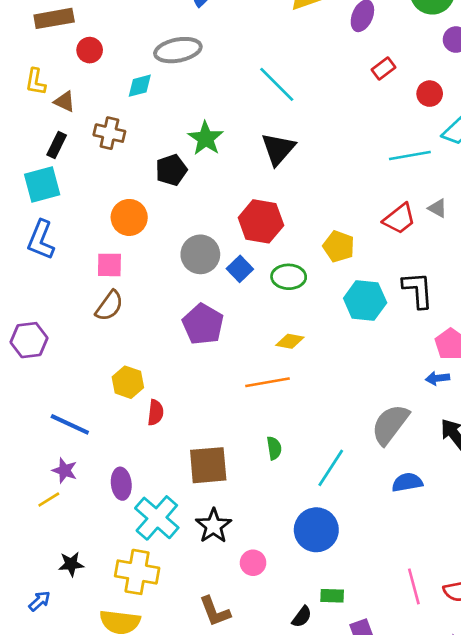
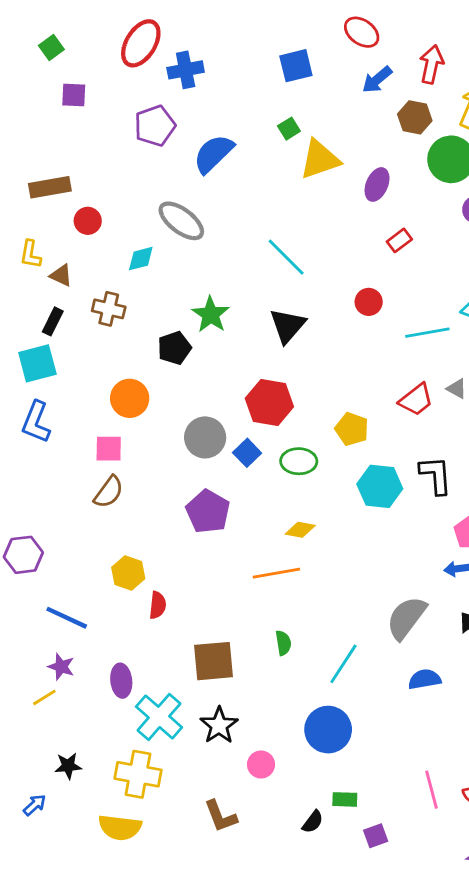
gray ellipse: (178, 50) -> (181, 221), turned 48
red circle: (430, 94) -> (369, 302), moved
purple hexagon: (29, 340) -> (23, 555), moved

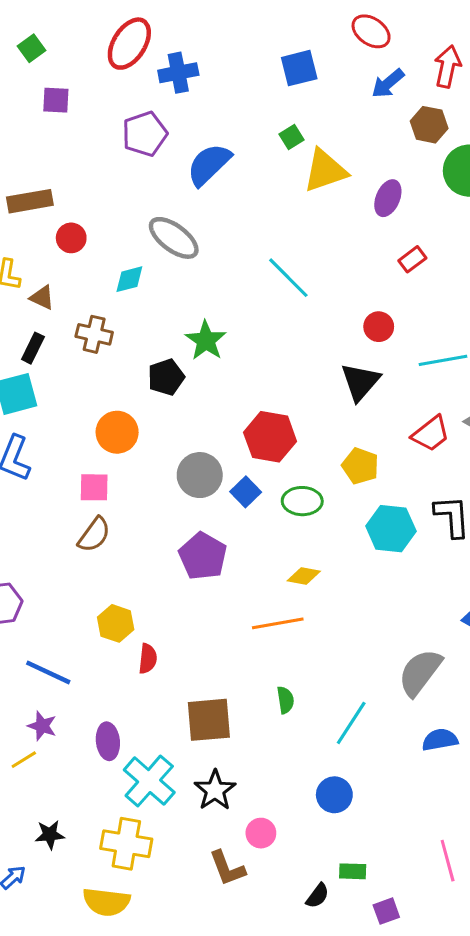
black triangle: (288, 326) -> (360, 382), moved
blue circle: (328, 730) -> (334, 795), size x0.7
brown L-shape: (220, 816) -> (227, 868), moved

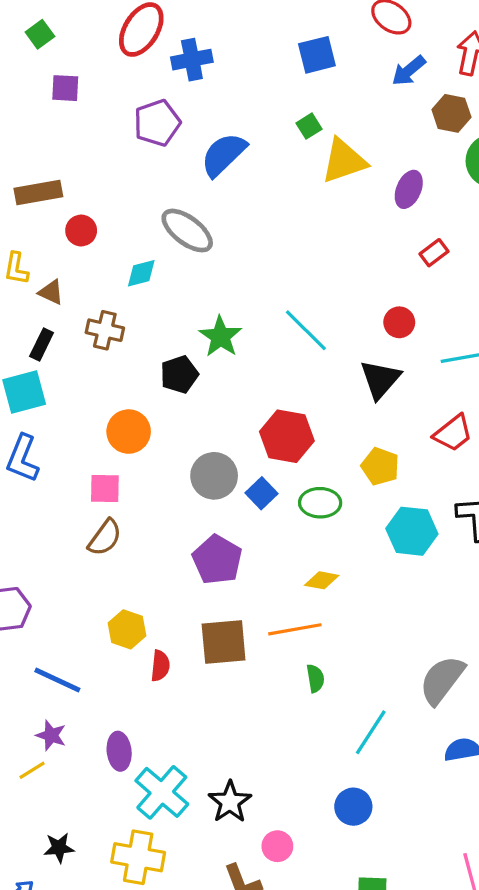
cyan line: (288, 278) -> (306, 330), moved
green semicircle: (285, 700) -> (315, 678), moved
brown square: (209, 720) -> (224, 642), moved

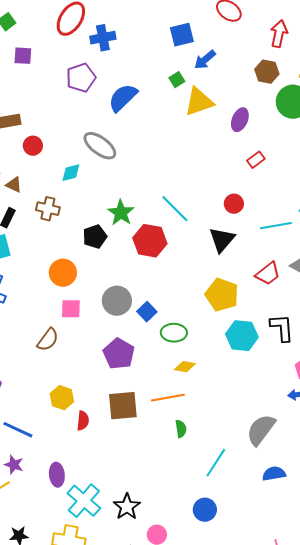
blue arrow: (409, 71) -> (205, 60), moved
red hexagon: (287, 436) -> (150, 241), moved
yellow pentagon: (380, 466) -> (222, 295), size x1.4
pink square: (105, 488) -> (71, 309), moved
green ellipse: (320, 503) -> (174, 333), moved

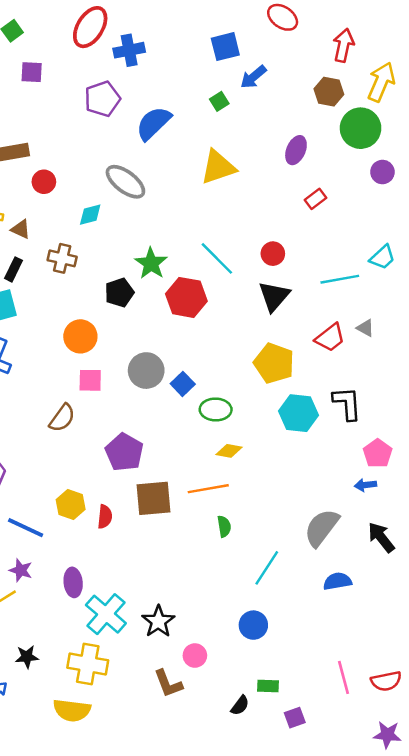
yellow triangle: (199, 102) -> (218, 167), moved
red circle: (234, 204) -> (273, 254), moved
purple pentagon: (119, 354) -> (124, 452), moved
yellow hexagon: (62, 398) -> (71, 504), moved

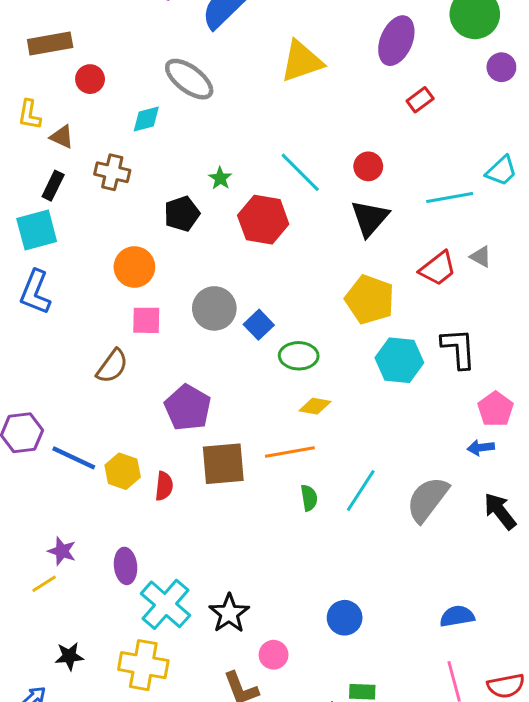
purple ellipse: (296, 150) -> (396, 41), size x1.4
green star: (151, 263) -> (220, 178), size x0.6
blue line: (26, 528) -> (74, 458), moved
cyan line: (267, 568) -> (361, 490), moved
blue semicircle: (337, 581) -> (457, 616), moved

